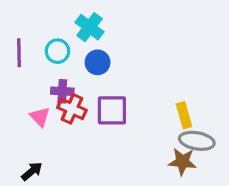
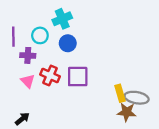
cyan cross: (90, 27) -> (62, 19), turned 30
purple cross: (62, 91) -> (28, 55), moved
yellow rectangle: (184, 115) -> (120, 93), moved

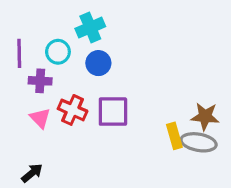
brown star: (127, 112) -> (205, 116), moved

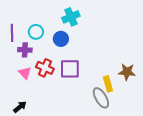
cyan cross: (90, 27) -> (71, 17), moved
gray ellipse: (199, 142) -> (101, 98), moved, turned 50

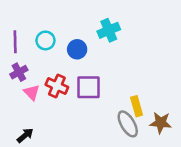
cyan cross: (71, 17) -> (109, 30), moved
purple cross: (25, 50) -> (19, 72), moved, turned -32
brown star: (127, 72) -> (161, 123), moved

